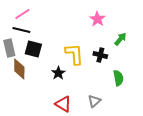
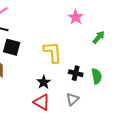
black cross: (100, 55) -> (76, 73), moved
black star: (58, 73) -> (44, 82), moved

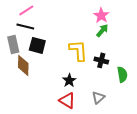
green arrow: (99, 37) -> (102, 30), moved
black cross: (76, 73) -> (101, 60), moved

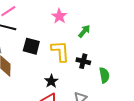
pink star: (101, 15) -> (59, 16), moved
black square: (37, 45) -> (31, 46), moved

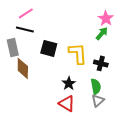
pink star: (59, 16) -> (106, 18), moved
green semicircle: (104, 75) -> (96, 86), moved

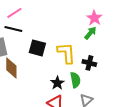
green semicircle: (96, 86) -> (75, 80), moved

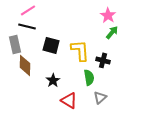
green arrow: (90, 33) -> (112, 32), moved
black star: (57, 83) -> (53, 80), moved

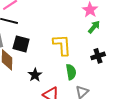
black square: (51, 45) -> (21, 44), moved
black cross: (103, 60) -> (98, 56), moved, turned -32

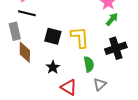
black square: (21, 44) -> (53, 36), moved
black cross: (98, 56) -> (116, 48), size x1.5

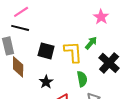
green arrow: (112, 19) -> (91, 43), moved
black cross: (116, 48) -> (109, 63), turned -30

